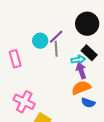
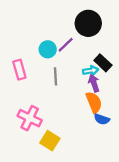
black circle: (87, 24) -> (88, 23), moved
gray line: (56, 49) -> (56, 76), moved
orange semicircle: (81, 88) -> (94, 102), turned 90

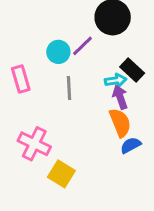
blue semicircle: (102, 119) -> (131, 145), turned 133

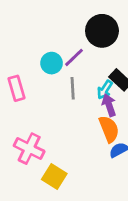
cyan arrow: (116, 81) -> (105, 90), turned 132
gray line: (69, 88) -> (73, 88), moved

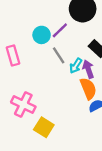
gray line: (73, 88) -> (59, 55), turned -30
cyan arrow: (105, 90) -> (76, 66), moved

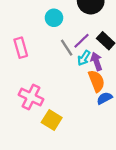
purple line: (60, 30) -> (82, 41), moved
cyan circle: (42, 35) -> (54, 18), moved

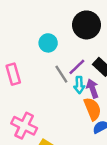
cyan arrow: (84, 58) -> (79, 85), turned -35

